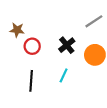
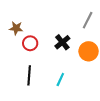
gray line: (94, 21) -> (88, 20), turned -30
cyan line: (64, 75) -> (60, 79), moved

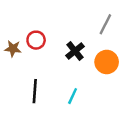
brown star: (16, 28) -> (13, 49), moved
red circle: (30, 43) -> (36, 40), moved

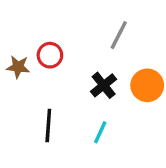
gray line: (105, 24) -> (119, 35), moved
black cross: (75, 51) -> (104, 85), moved

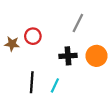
black cross: (104, 85) -> (68, 56), turned 35
cyan line: (100, 132) -> (55, 85), moved

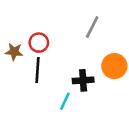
black cross: (68, 56) -> (83, 80), moved
black line: (32, 82) -> (38, 70), moved

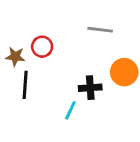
gray line: (92, 27) -> (100, 30), turned 70
black line: (38, 70) -> (25, 85), moved

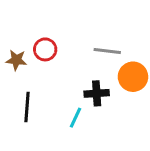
gray line: (100, 30) -> (107, 51), moved
black line: (25, 85) -> (27, 107), moved

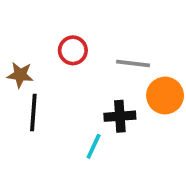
red circle: (45, 49) -> (73, 50), moved
black line: (27, 107) -> (33, 112), moved

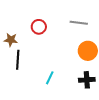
gray line: (133, 64) -> (79, 23), moved
black cross: (120, 116) -> (87, 80), moved

